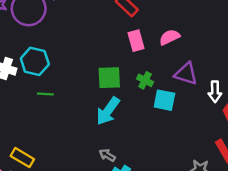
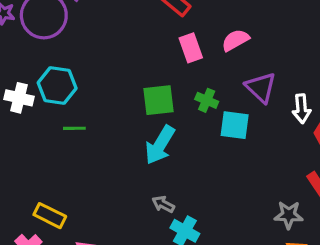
purple triangle: (186, 74) -> (261, 87), turned 30

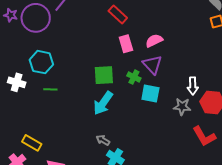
purple triangle: (261, 87) -> (152, 65), moved
white cross: (19, 98) -> (17, 82), moved
gray star: (289, 215) -> (182, 107), moved

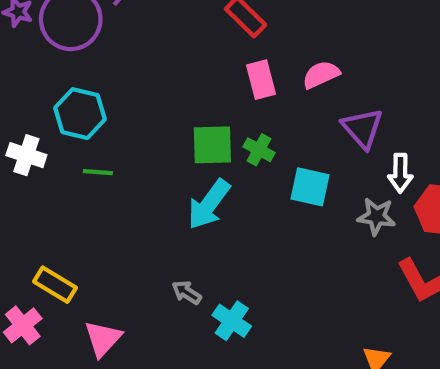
purple triangle: (152, 65) -> (362, 128), moved
green cross: (134, 77) -> (259, 150), moved
gray arrow: (103, 140) -> (187, 292), moved

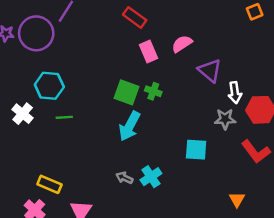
green square: (212, 145) -> (127, 92), turned 30
white cross: (26, 155) -> (23, 114), turned 30
cyan square: (310, 187) -> (196, 150), moved
cyan cross: (232, 321) -> (151, 177), moved, turned 30

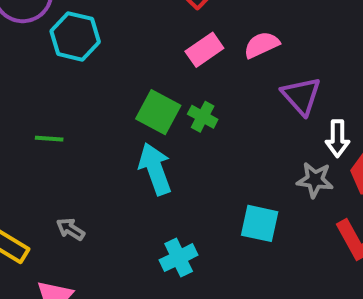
pink rectangle: (149, 52) -> (204, 50), turned 70
cyan hexagon: (49, 86) -> (75, 36), moved
cyan arrow: (129, 126) -> (155, 169), turned 124
gray arrow: (124, 178) -> (70, 229), moved

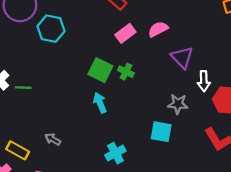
green line: (49, 139) -> (23, 88), moved
cyan arrow: (155, 169) -> (100, 103), size x0.7
gray star: (315, 180) -> (178, 104), moved

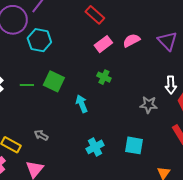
purple triangle: (182, 57) -> (167, 41), moved
green square: (100, 70) -> (54, 81), moved
green line: (23, 88) -> (27, 85), moved
cyan square: (161, 132) -> (134, 145), moved

